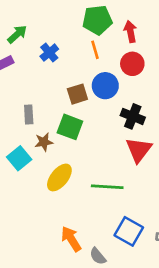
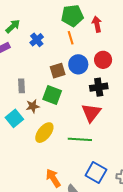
red circle: (132, 64) -> (103, 60), moved
black cross: (133, 116) -> (99, 87), turned -30
red triangle: (139, 150) -> (91, 113), moved

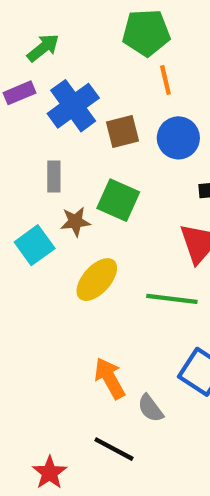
green pentagon: (72, 16) -> (146, 33), moved
blue cross: (37, 40) -> (73, 106), moved, size x1.6
brown square: (58, 71) -> (123, 131), moved

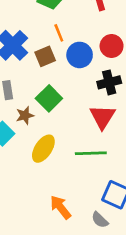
orange line: (165, 80) -> (59, 33), moved
green square: (118, 200) -> (49, 98), turned 30
gray semicircle: (150, 408) -> (100, 220), moved

